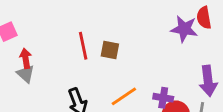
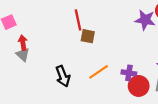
red line: (83, 46) -> (78, 20), moved

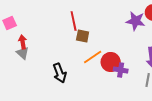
orange line: (99, 72) -> (93, 57), moved
red circle: (139, 86) -> (111, 62), moved

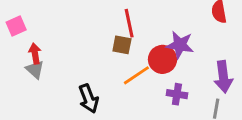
red line: (74, 21) -> (129, 23), moved
purple star: (136, 21) -> (180, 45), moved
red circle: (111, 62) -> (162, 59), moved

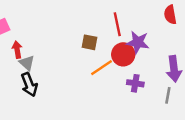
red line: (129, 23) -> (117, 24), moved
gray triangle: (35, 70) -> (27, 63), moved
black arrow: (89, 99) -> (29, 85), moved

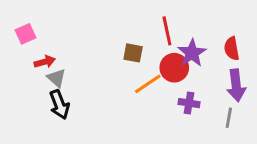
red semicircle: (170, 15) -> (232, 49), moved
purple star: (138, 42) -> (192, 53), turned 30
red arrow: (17, 50) -> (45, 62), turned 84

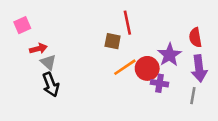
red line: (167, 31) -> (127, 23), moved
purple star: (192, 53) -> (169, 55), moved
red circle: (174, 68) -> (147, 68), moved

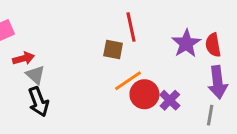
purple star: (169, 55) -> (186, 43), moved
red circle: (147, 68) -> (144, 94), moved
purple cross: (160, 83) -> (170, 100), turned 35

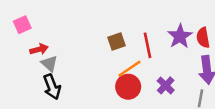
red line: (131, 27) -> (148, 45), moved
brown square: (113, 49) -> (117, 41), turned -30
red circle: (144, 94) -> (128, 87), moved

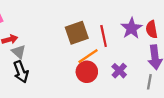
brown square: (117, 41) -> (77, 33), size x1.5

